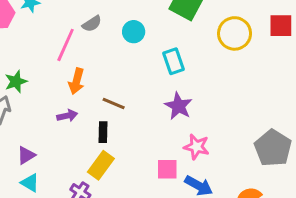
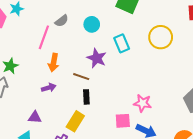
yellow circle: (235, 33) -> (161, 37), moved
purple star: (178, 106) -> (97, 58), moved
black rectangle: (103, 132) -> (86, 97), moved
purple triangle: (26, 155) -> (35, 117), moved, turned 40

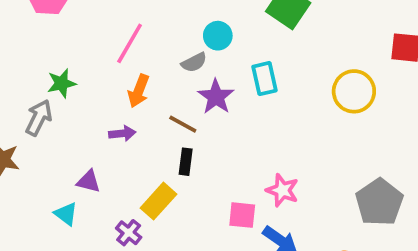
gray semicircle: (62, 21) -> (194, 62), moved
yellow circle: (161, 37) -> (354, 91), moved

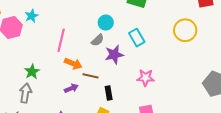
orange arrow: (139, 91) -> (73, 64), turned -72
purple star: (216, 97) -> (114, 55), turned -30
brown line: (183, 124) -> (90, 76), moved
pink star: (282, 190) -> (146, 78), moved

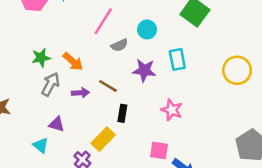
pink line: (61, 40) -> (103, 21), moved
gray semicircle: (98, 40) -> (119, 45), moved
orange arrow: (73, 64) -> (73, 62), moved
gray arrow: (25, 93) -> (50, 84), moved

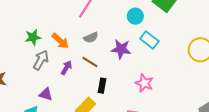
cyan circle: (147, 29) -> (135, 16), moved
gray semicircle: (119, 45) -> (91, 38), moved
cyan rectangle: (177, 59) -> (149, 40), turned -42
purple arrow: (80, 93) -> (66, 68), turned -56

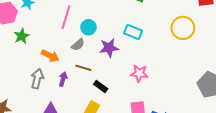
cyan circle: (135, 16) -> (88, 27), moved
green star: (33, 37) -> (22, 36), moved
black rectangle: (102, 86) -> (101, 87), turned -48

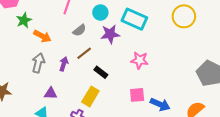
cyan circle: (88, 27) -> (100, 12), moved
cyan rectangle: (133, 32) -> (134, 19), size x1.4
orange arrow: (50, 56) -> (42, 36), moved
brown line: (83, 68) -> (84, 53), turned -56

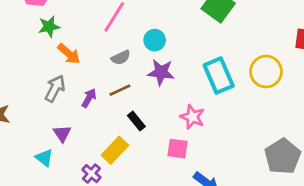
cyan rectangle: (134, 19) -> (219, 76), moved, turned 30
purple triangle: (51, 93) -> (62, 134), turned 40
pink square: (137, 95) -> (178, 149), moved

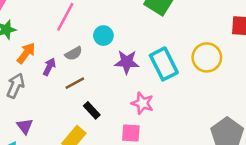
orange arrow: (69, 54) -> (26, 53), turned -90
purple star: (161, 72) -> (127, 62), moved
purple arrow: (89, 98) -> (49, 67), moved

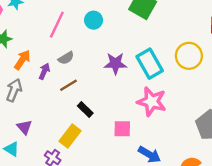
cyan circle: (103, 36) -> (94, 20), moved
pink star: (142, 103) -> (152, 102), moved, size x1.4

